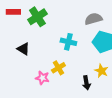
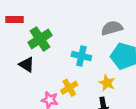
green cross: (37, 17) -> (40, 39), moved
yellow star: (101, 71) -> (107, 83), moved

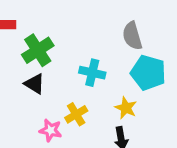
gray semicircle: (112, 28) -> (132, 36), turned -90
black triangle: (27, 65) -> (35, 84), moved

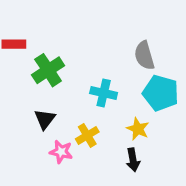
black triangle: (35, 84) -> (45, 119), moved, turned 35

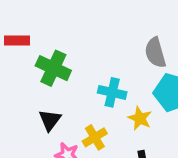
green cross: (48, 70) -> (53, 68), turned -32
yellow star: (138, 129) -> (140, 118), moved

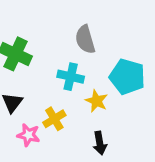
gray semicircle: (155, 53) -> (85, 39), moved

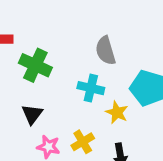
yellow cross: (54, 119) -> (83, 142), moved

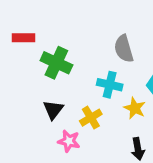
yellow cross: (83, 142) -> (91, 118), moved

